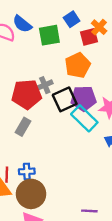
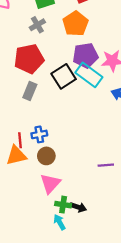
gray cross: (45, 85) -> (37, 25), moved
black square: (65, 99) -> (64, 76), moved
brown circle: (31, 194) -> (46, 156), size x0.6

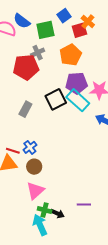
red pentagon: (29, 59) -> (26, 67), moved
blue cross: (39, 134) -> (30, 147), turned -32
red line: (20, 140) -> (13, 151), turned -72
purple line: (106, 165) -> (84, 205), moved
cyan arrow: (60, 222) -> (40, 225), size x1.5

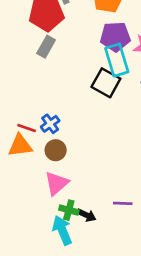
black square: (56, 99) -> (106, 83), moved, turned -35
cyan rectangle: (78, 100) -> (117, 60), turned 30
gray rectangle: (25, 109) -> (46, 47), moved

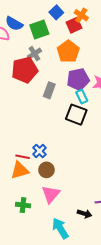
gray rectangle: (46, 47) -> (49, 90), moved
cyan rectangle: (117, 60) -> (82, 97), size x0.6
green cross: (69, 210) -> (23, 205), moved
black arrow: (86, 215) -> (85, 214), moved

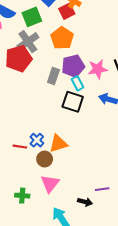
gray cross: (34, 54) -> (28, 42), size x1.5
gray rectangle: (49, 90) -> (53, 76), moved
orange triangle: (20, 170) -> (58, 144), moved

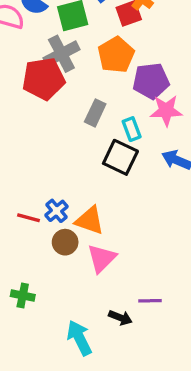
purple pentagon: (73, 66) -> (151, 81), moved
orange triangle: (58, 144) -> (90, 220), turned 30
pink triangle: (50, 183) -> (102, 258), moved

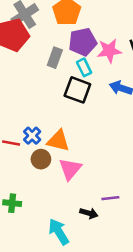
purple pentagon: (151, 81) -> (83, 42), moved

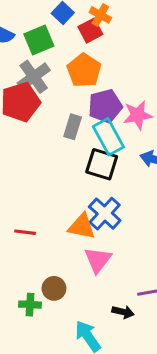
cyan rectangle: (84, 67) -> (108, 137), size x1.6
blue cross: (32, 136) -> (105, 214), moved, size x1.5
brown circle: (41, 159) -> (54, 288), moved

